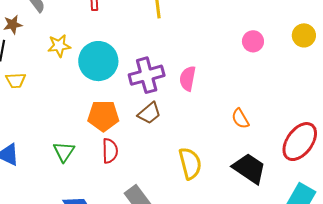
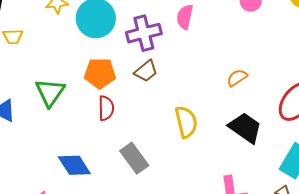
pink semicircle: (188, 78) -> (185, 17), moved
orange semicircle: (240, 119) -> (237, 78), turned 85
green triangle: (64, 152) -> (50, 92), moved, size x1.4

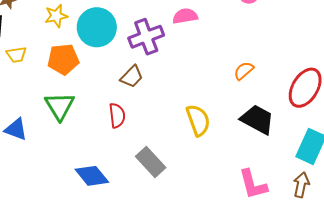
pink semicircle: (185, 17) -> (185, 16), turned 75
brown trapezoid: (146, 71) -> (132, 77), moved
orange pentagon: (100, 73) -> (63, 59), moved

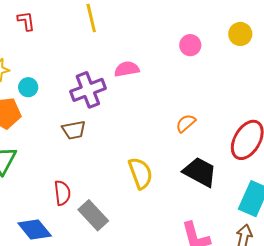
cyan circle: (97, 27) -> (28, 87), moved, size x0.5
brown trapezoid: (132, 77) -> (74, 130), turned 35
red semicircle: (117, 116) -> (62, 193), moved

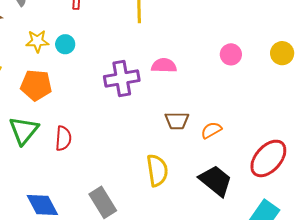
cyan circle: (28, 87) -> (65, 44), moved
brown trapezoid: (74, 130) -> (177, 121), moved
red semicircle: (62, 193) -> (63, 138), moved

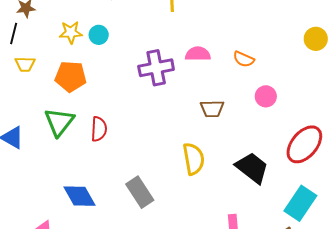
pink circle: (231, 54) -> (266, 96), moved
orange semicircle: (211, 130) -> (244, 59), moved, turned -125

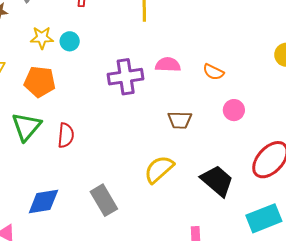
yellow semicircle: (194, 159) -> (159, 169), turned -124
blue diamond: (79, 196) -> (43, 202), turned -72
cyan rectangle: (300, 203) -> (264, 218), turned 32

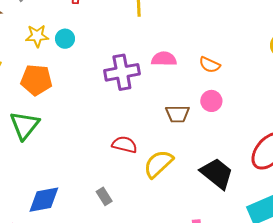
pink circle: (234, 110) -> (211, 101), moved
red semicircle: (66, 135) -> (124, 145), moved, turned -80
gray rectangle: (104, 200) -> (104, 196), size x0.6

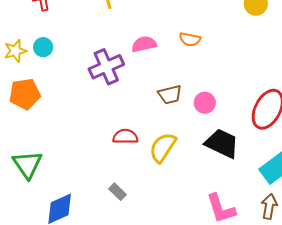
pink circle: (211, 101) -> (205, 103), moved
green triangle: (24, 125) -> (28, 164), moved

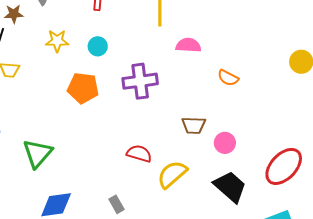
pink semicircle: (144, 44) -> (188, 45), moved
cyan circle: (43, 47) -> (98, 46), moved
orange pentagon: (25, 94) -> (83, 88), moved

